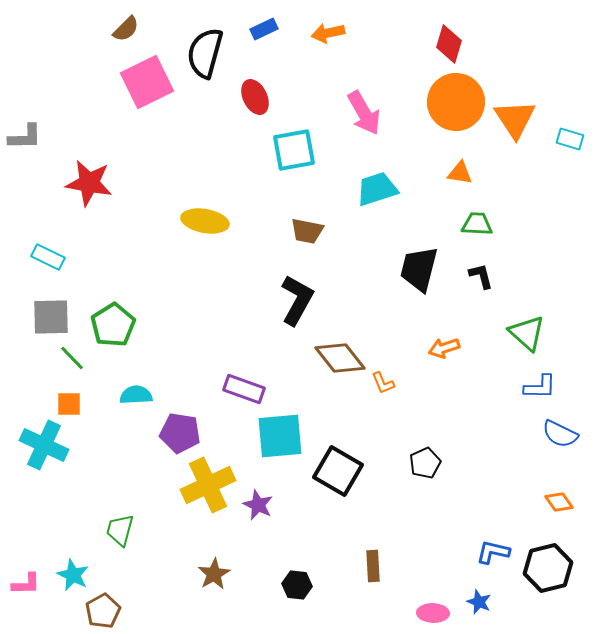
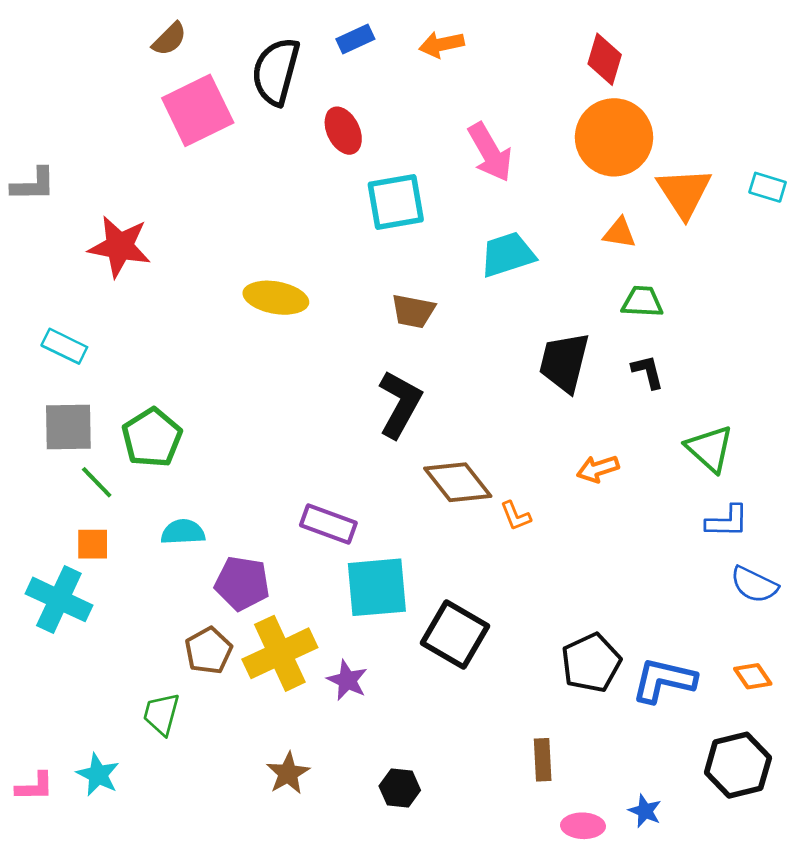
orange triangle: (515, 119) -> (684, 193), moved
black pentagon: (425, 463) -> (591, 663), moved, size x1.4
blue L-shape: (493, 552) -> (664, 680), moved, size x1.4
brown rectangle: (373, 566) -> (543, 760), moved
brown pentagon: (103, 611) -> (208, 651), moved

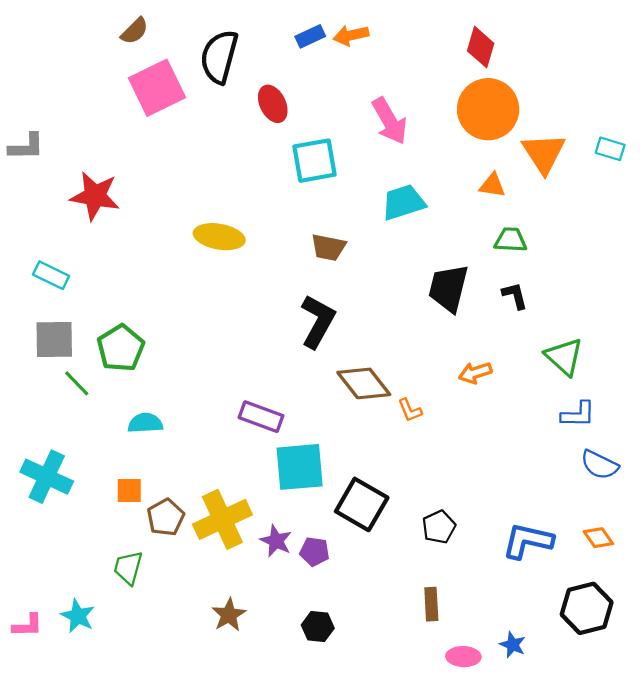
blue rectangle: (355, 39) -> (310, 36), moved
orange square: (93, 544) -> (129, 491), moved
purple pentagon: (242, 583) -> (315, 552), moved, size x0.7
black pentagon: (591, 663) -> (439, 527), moved, size x0.7

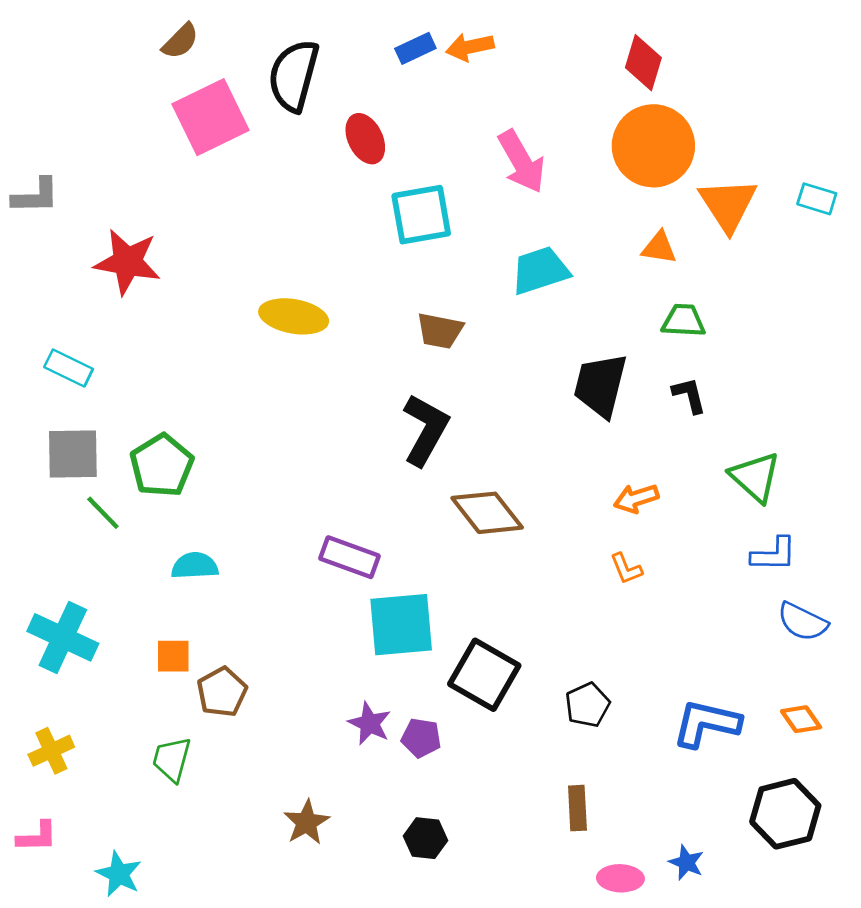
orange L-shape: (410, 410) -> (626, 569), moved
yellow cross: (222, 519) -> (51, 751), moved, size x0.6
cyan star: (78, 616) -> (119, 874), moved

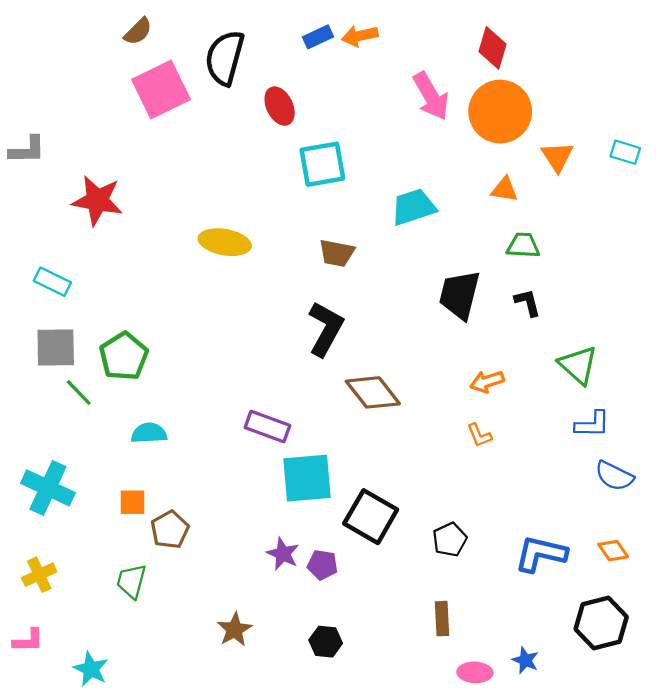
pink arrow: (522, 162) -> (431, 96), moved
orange triangle: (728, 205) -> (557, 157), size x0.7

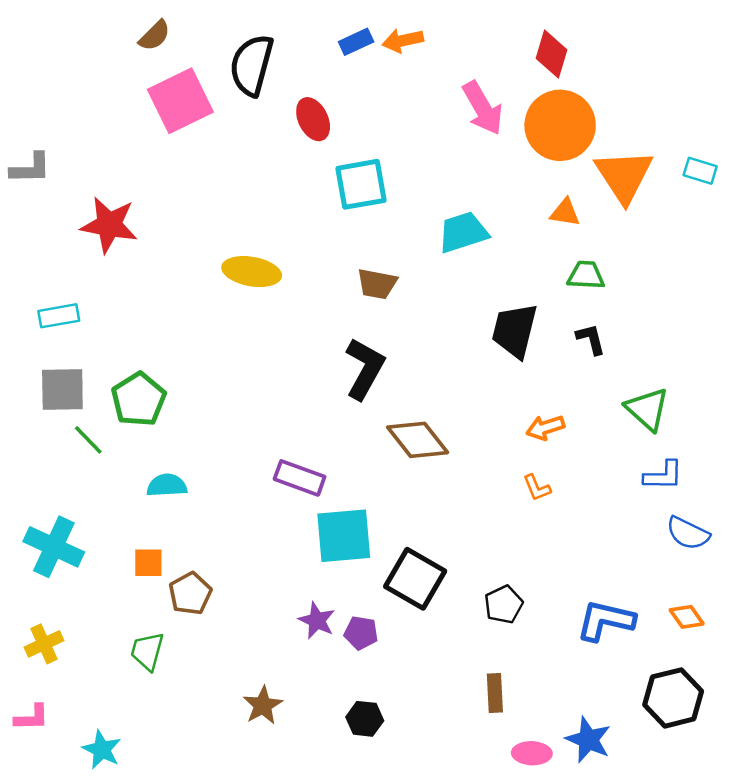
orange triangle: (557, 157) -> (624, 176), size x1.6
cyan rectangle: (52, 282) -> (59, 316), turned -36
blue star: (525, 660) -> (588, 740), size x1.5

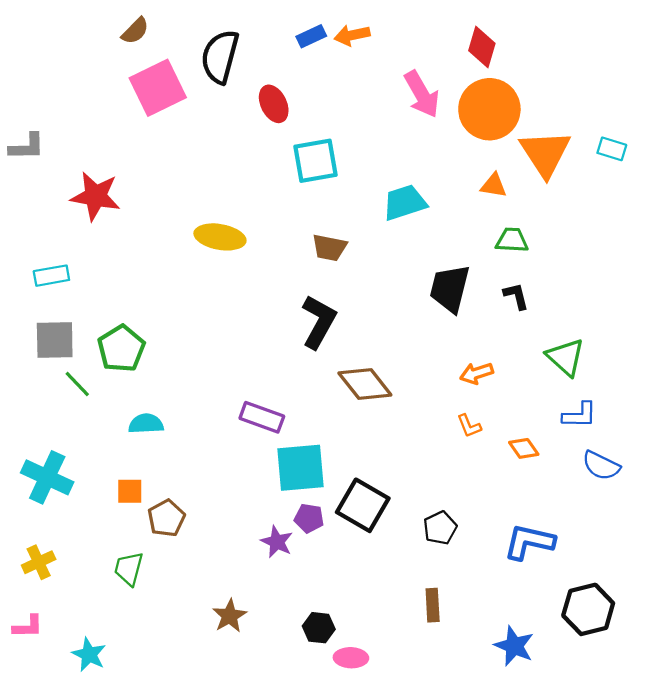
orange diamond: (687, 617) -> (524, 448), moved
purple pentagon: (361, 633) -> (309, 518), moved
pink ellipse: (532, 753) -> (351, 658), moved

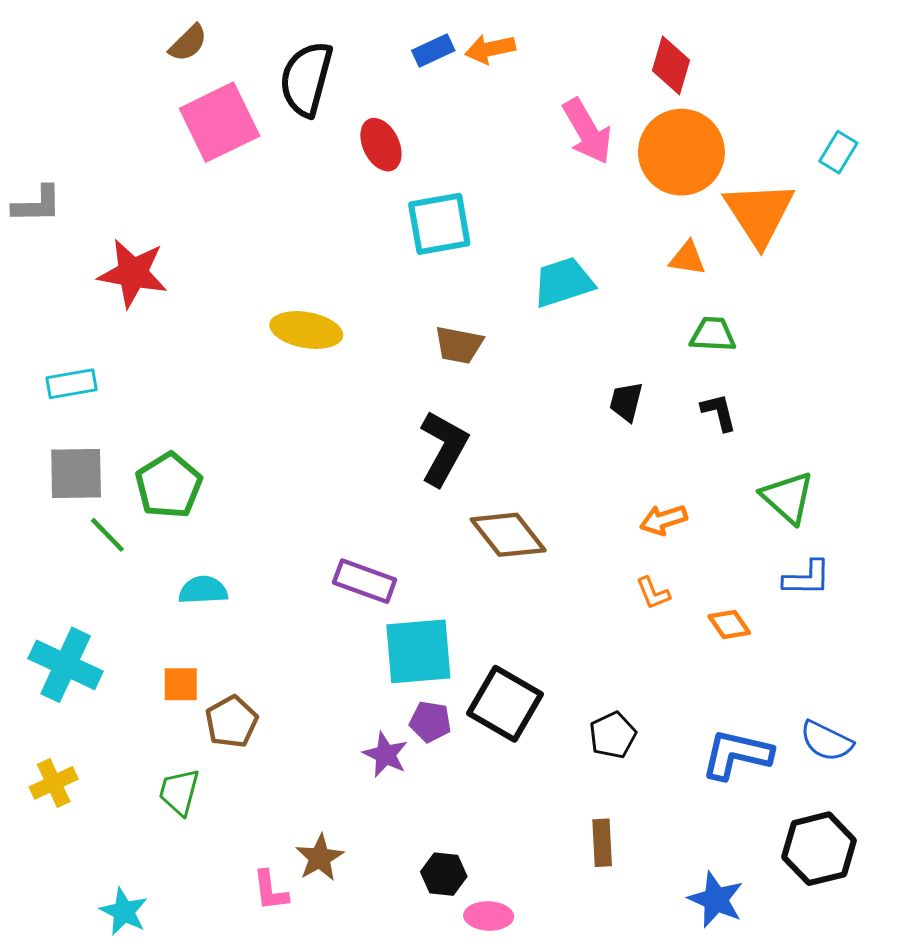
cyan rectangle: (612, 149) -> (838, 152), moved, turned -76
black trapezoid: (450, 288) -> (626, 402), size x0.6
blue semicircle: (601, 466) -> (826, 741), moved
pink L-shape: (28, 627) -> (270, 891), moved, turned 84

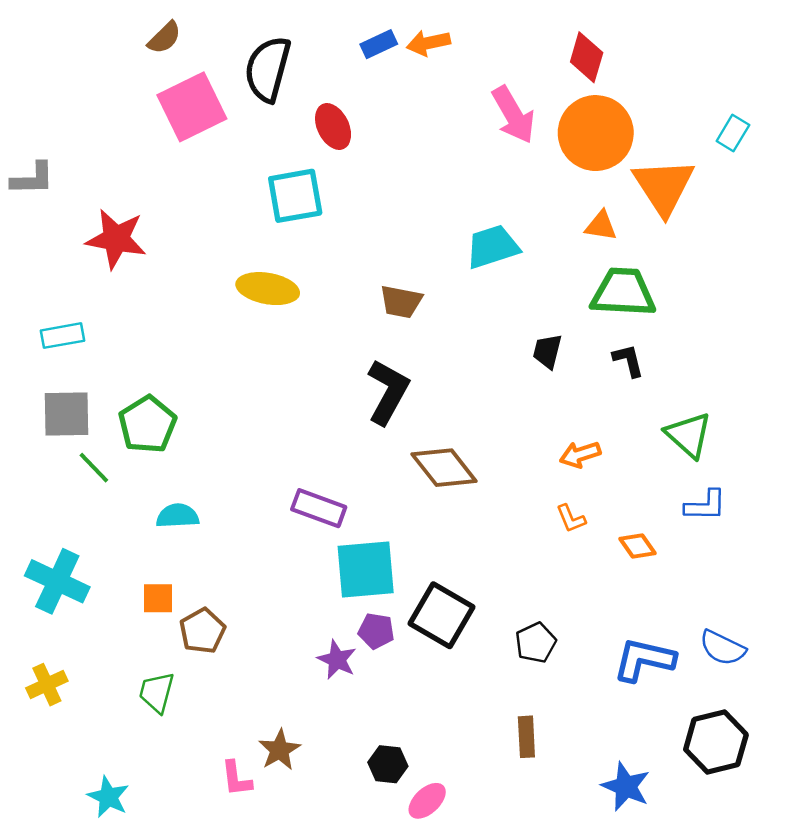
cyan square: (439, 224) -> (295, 196), moved
green trapezoid: (713, 334) -> (623, 292), size x1.6
pink ellipse: (489, 916) -> (427, 801), turned -45

